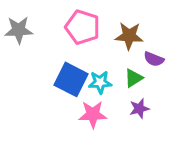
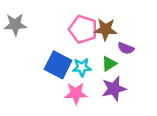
pink pentagon: (83, 27) -> (83, 29), moved
purple star: (139, 109) -> (114, 89), size x1.5

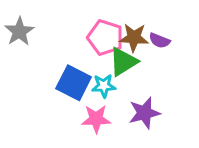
gray star: (15, 25) -> (19, 32), turned -30
purple semicircle: (126, 48) -> (159, 41), moved
green triangle: (109, 64) -> (123, 62), moved, size x1.5

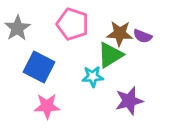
pink pentagon: (105, 38) -> (73, 24), moved
blue square: (74, 83) -> (39, 67), moved
pink star: (96, 119) -> (47, 106), moved

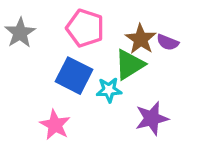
brown star: (120, 33) -> (141, 39), turned 30
blue square: (39, 67) -> (74, 76), moved
pink star: (47, 106) -> (55, 125), turned 30

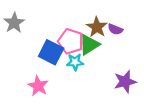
pink pentagon: (85, 28) -> (71, 41), moved
purple star: (152, 118) -> (125, 82), moved

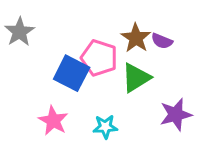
green triangle: (89, 45) -> (136, 78), moved
cyan star: (75, 62) -> (105, 127), moved

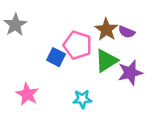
blue square: (72, 73) -> (56, 57), size x0.7
purple star: (176, 115) -> (130, 73), moved
pink star: (53, 121) -> (27, 94), moved

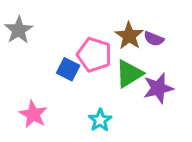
cyan star: (82, 99) -> (100, 120), turned -30

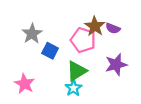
gray star: (19, 30) -> (32, 34), moved
pink pentagon: (94, 55) -> (83, 40), moved
green triangle: (129, 74) -> (77, 71), moved

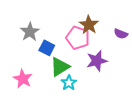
purple semicircle: (113, 28) -> (121, 34), moved
purple star: (116, 65) -> (97, 61), moved
green triangle: (77, 71) -> (60, 67), moved

